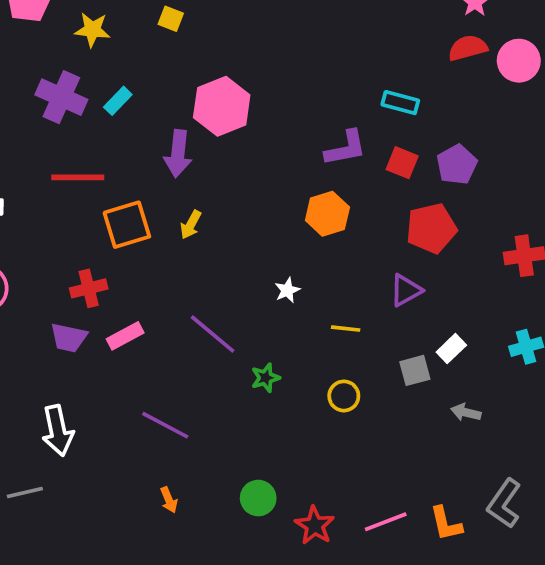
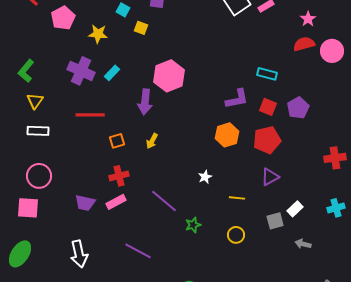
orange square: (127, 225) -> (117, 141), size x0.6
red pentagon: (431, 228) -> (267, 140), moved
red cross: (89, 288) -> (119, 176), moved

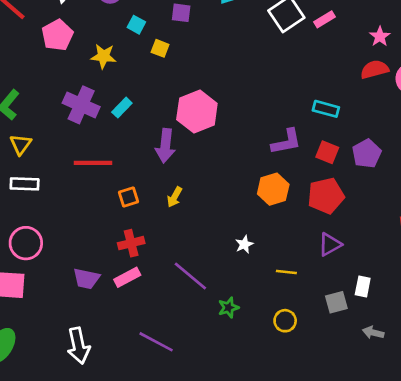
white rectangle: (295, 209) -> (363, 287), turned -35

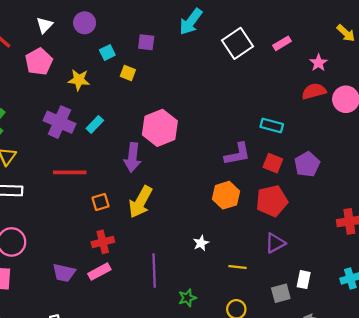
pink rectangle: (325, 19) -> (282, 43), moved
cyan square: (136, 25) -> (107, 52), turned 35
yellow arrow: (175, 197) -> (140, 202), size x1.8
purple line: (190, 276) -> (154, 270), turned 48

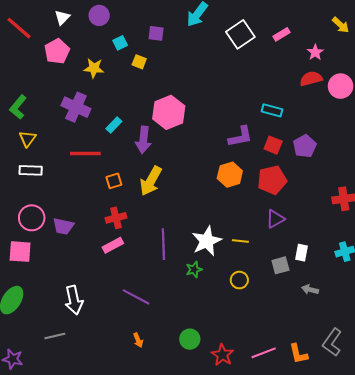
cyan rectangle: (95, 124) -> (114, 125), moved
white star: (201, 243) -> (207, 241), moved, size x2.0
purple trapezoid: (64, 273) -> (63, 226), moved

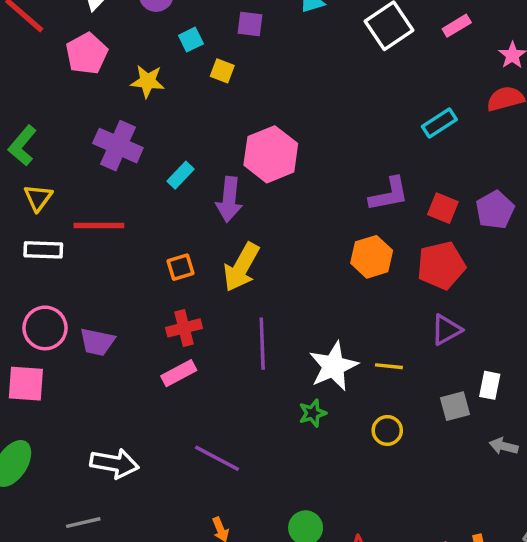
cyan rectangle: (272, 110) -> (439, 123), moved, turned -48
red line: (85, 154) -> (99, 225), moved
purple line: (163, 244) -> (262, 344), moved
white arrow: (74, 300) -> (115, 463), turned -68

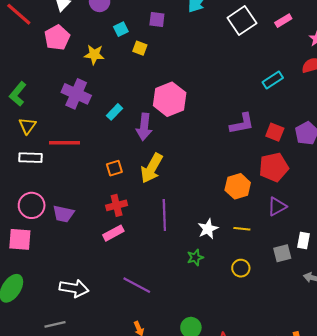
orange hexagon: (372, 257) -> (238, 186), moved
white star: (333, 366) -> (208, 229), size x0.7

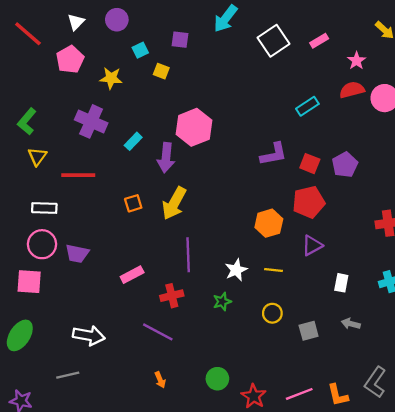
white rectangle: (31, 158) -> (44, 208), moved
red cross: (117, 205) -> (172, 296), moved
gray square: (282, 253) -> (309, 331), moved

